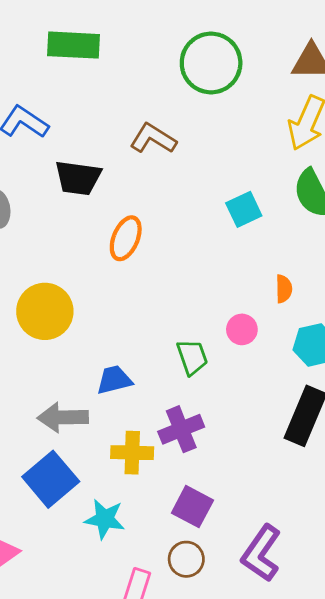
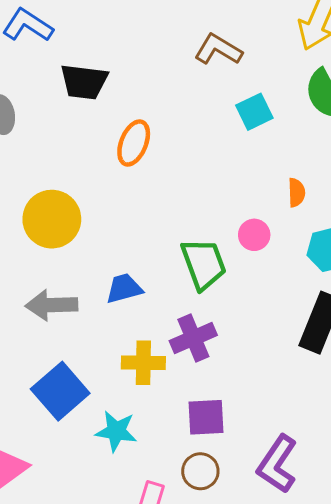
brown L-shape: (153, 139) -> (218, 50), moved
green trapezoid: (192, 357) -> (204, 264), size x1.4
gray arrow: (63, 417) -> (52, 305), moved
purple square: (192, 507) -> (206, 417), turned -30

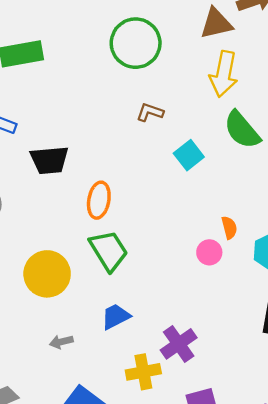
brown L-shape: (218, 50) -> (150, 112), size x0.7
orange semicircle: (297, 193) -> (229, 228), moved
green trapezoid: (204, 264) -> (109, 251), moved
gray arrow: (52, 305) -> (61, 342), size x0.6

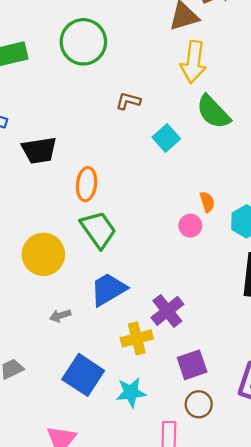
green circle: (136, 43) -> (83, 42), moved
blue trapezoid: (116, 316) -> (108, 289), size x1.4

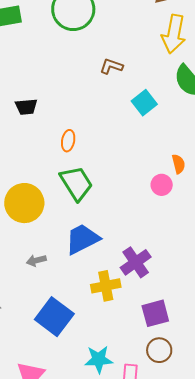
black trapezoid: (39, 150) -> (26, 107), size x0.7
orange ellipse: (87, 184) -> (68, 141), size x0.7
cyan star: (131, 392) -> (99, 359), moved

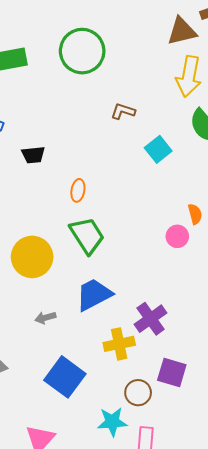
purple square: (155, 313) -> (172, 373), turned 32
brown circle: (159, 350) -> (138, 393), moved

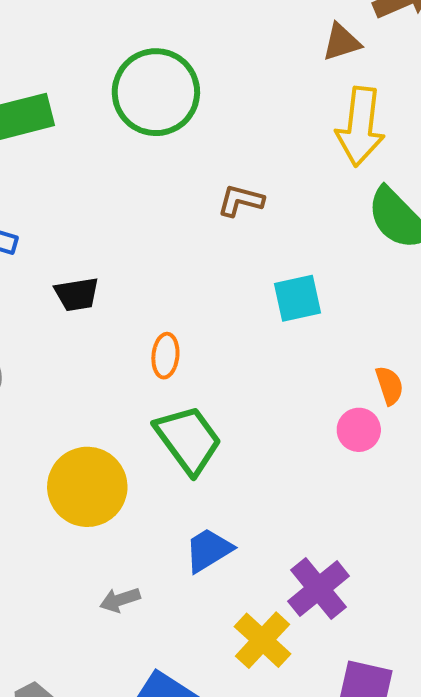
brown triangle: (182, 31) -> (341, 42), size x0.7
cyan square: (158, 149) -> (297, 298), moved, turned 30
blue trapezoid: (94, 295) -> (209, 550), size x0.7
yellow cross: (119, 344) -> (262, 640), turned -32

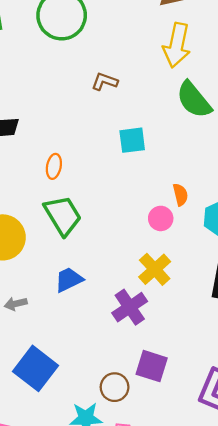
yellow cross: (262, 640) -> (155, 269), moved

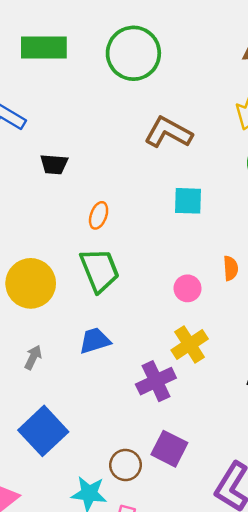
brown L-shape: (105, 81) -> (168, 132), size x1.6
pink circle: (161, 218) -> (188, 288), moved
gray arrow: (16, 304) -> (33, 357), turned 120

